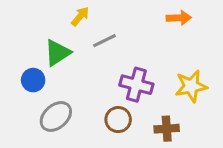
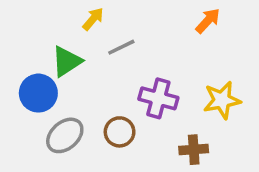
orange arrow: (179, 18) -> (208, 21), turned -45
blue circle: (33, 80) -> (38, 93), size x1.4
brown circle: (118, 120) -> (120, 132), moved

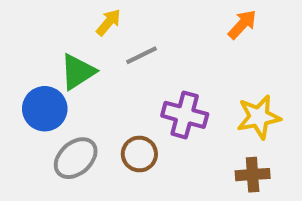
brown cross: (194, 150) -> (253, 175), moved

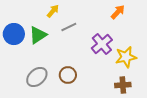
blue circle: (45, 109) -> (14, 34), moved
purple cross: (185, 115) -> (102, 44), moved, turned 35

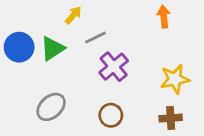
orange arrow: (118, 12) -> (164, 17), turned -49
purple cross: (102, 44) -> (114, 67), moved
brown circle: (68, 75) -> (111, 115), moved

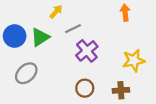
gray ellipse: (51, 107) -> (26, 73), moved
brown cross: (171, 118) -> (121, 90), moved

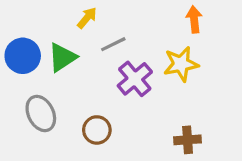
yellow star: (134, 61) -> (181, 64), moved
gray ellipse: (26, 73) -> (41, 113), turned -75
brown circle: (85, 88) -> (97, 130), moved

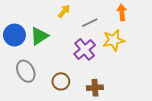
yellow arrow: (87, 18) -> (64, 11), moved
gray line: (113, 44) -> (90, 23), moved
brown cross: (188, 140) -> (95, 88), moved

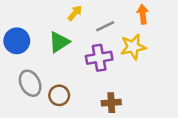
green triangle: (39, 36) -> (59, 42), moved
purple cross: (85, 49) -> (99, 58), turned 30
brown circle: (61, 81) -> (59, 95), moved

